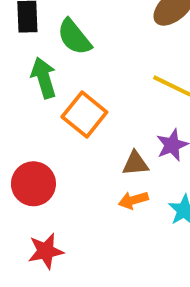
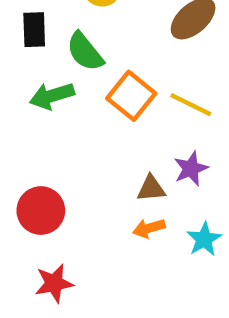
green arrow: (44, 78) -> (52, 96), turned -90
orange square: (84, 114) -> (131, 96), moved

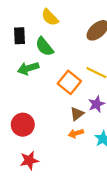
orange square: (131, 96) -> (69, 82), moved
brown triangle: (151, 188) -> (77, 114), turned -32

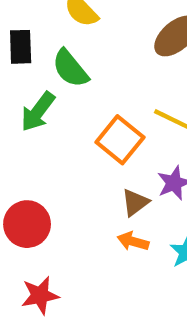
green arrow: (28, 68) -> (38, 112), turned -36
orange arrow: (76, 133) -> (133, 241), turned 32

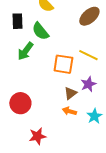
orange square: (120, 140) -> (63, 64), turned -30
red star: (40, 295) -> (37, 136), moved

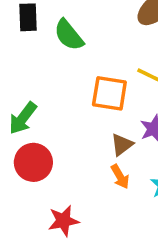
green arrow: (25, 51) -> (23, 118), moved
orange arrow: (69, 111) -> (120, 177), turned -136

